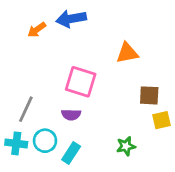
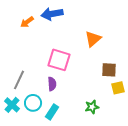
orange triangle: (127, 53) -> (93, 39), turned -30
purple semicircle: (71, 115) -> (52, 84), turned -96
cyan cross: (16, 143) -> (12, 105), turned 35

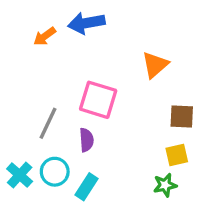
gray line: (19, 80) -> (48, 123), moved
yellow square: (118, 88) -> (177, 155), moved
green star: (92, 107) -> (165, 185), moved

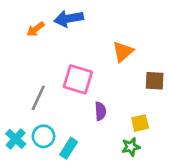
brown square: (182, 117) -> (155, 81), moved
purple semicircle: (86, 140) -> (100, 111), moved

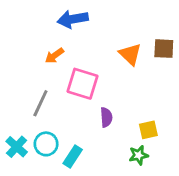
orange arrow: (36, 29) -> (54, 56), moved
orange triangle: (123, 52) -> (130, 54), turned -35
brown square: (155, 81) -> (164, 49), moved

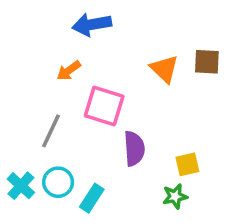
purple semicircle: (106, 117) -> (134, 149), size x1.4

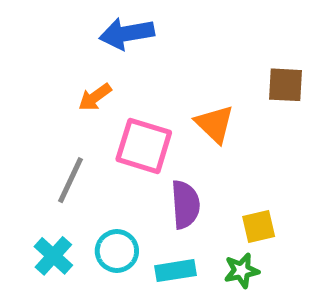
orange triangle: (164, 69) -> (215, 124), moved
cyan circle: (58, 182) -> (117, 251), moved
cyan cross: (21, 186) -> (53, 256), moved
cyan rectangle: (92, 198) -> (176, 271), moved, turned 48

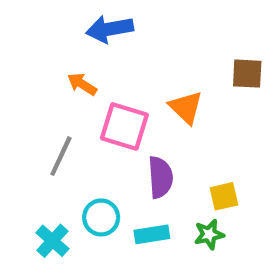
orange arrow: (95, 97) -> (82, 84), turned 68
cyan cross: (53, 256) -> (52, 241), moved

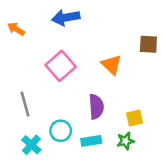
orange arrow: (82, 84) -> (16, 29), moved
pink square: (124, 126) -> (61, 66), moved, turned 32
gray line: (61, 156) -> (25, 104), moved, turned -40

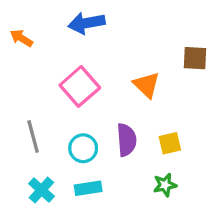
yellow square: (134, 118) -> (170, 143), moved
cyan circle: (61, 131) -> (83, 148), moved
cyan rectangle: (91, 141) -> (88, 188), moved

